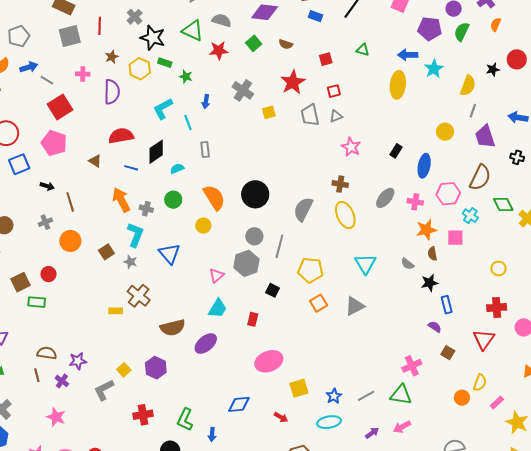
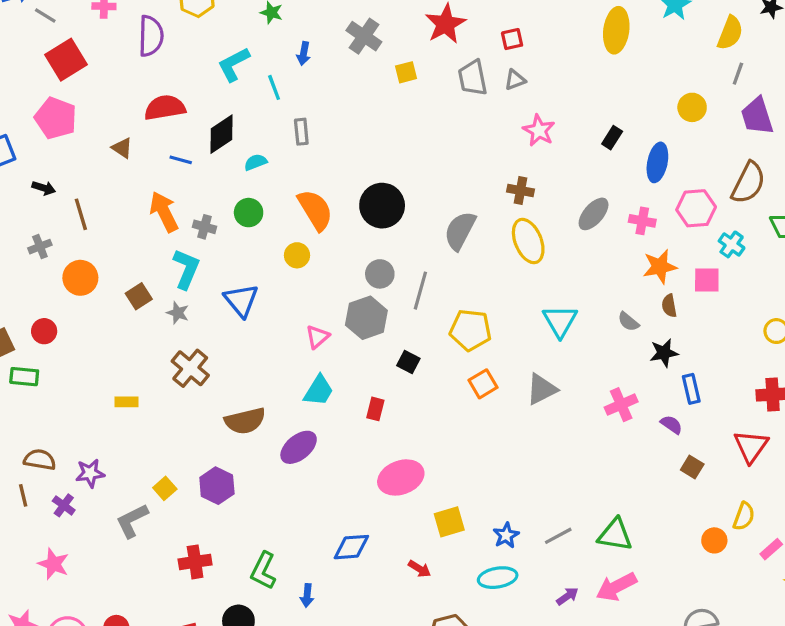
yellow rectangle: (116, 311) -> (126, 402), moved
pink cross: (412, 366) -> (621, 405), moved
pink arrow: (402, 427) -> (616, 587), size x1.4

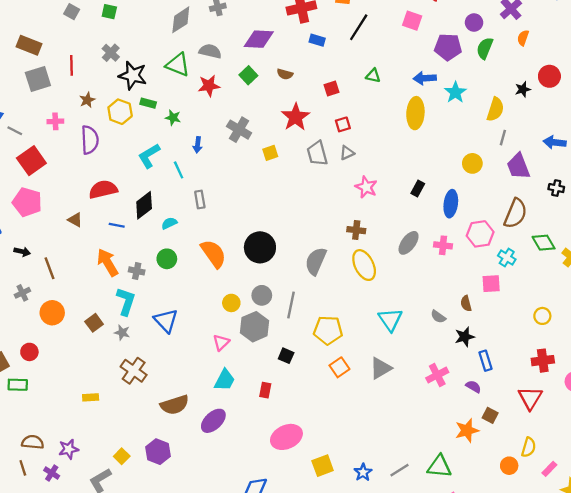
yellow circle: (297, 255) -> (231, 303), moved
orange star: (660, 267) -> (467, 430), moved

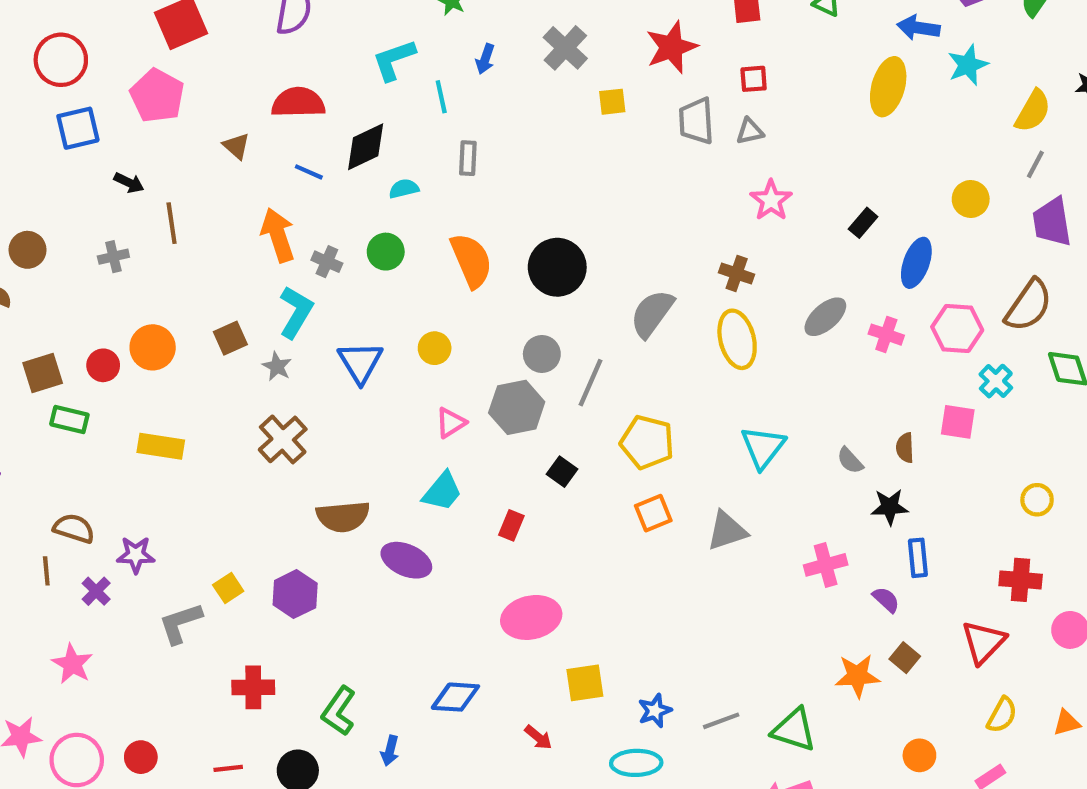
yellow circle: (231, 303) -> (435, 348), moved
orange circle: (52, 313) -> (153, 347), moved
yellow rectangle: (91, 397) -> (161, 446), moved, size x1.5
purple ellipse: (213, 421) -> (406, 560), turned 55
yellow semicircle: (529, 447) -> (1002, 715), moved

